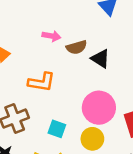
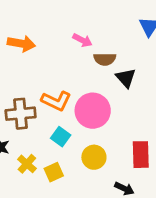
orange L-shape: (42, 82) -> (56, 101), moved
pink circle: (99, 108) -> (93, 111), moved

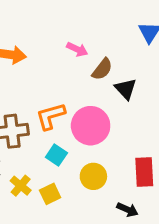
brown semicircle: (105, 59) -> (102, 69), turned -50
orange L-shape: (56, 101) -> (51, 116), turned 140

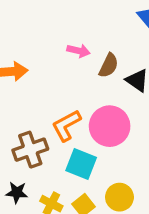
cyan square: (56, 155) -> (81, 164), size x1.4
yellow circle: (93, 176) -> (119, 197), moved

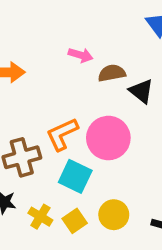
brown semicircle: (109, 65) -> (112, 73), turned -130

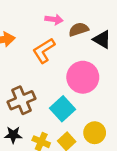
orange L-shape: (62, 134) -> (44, 51), moved
cyan square: (75, 176) -> (63, 109), turned 30

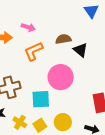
pink arrow: (54, 19) -> (28, 27), moved
cyan square: (63, 109) -> (41, 99), turned 30

